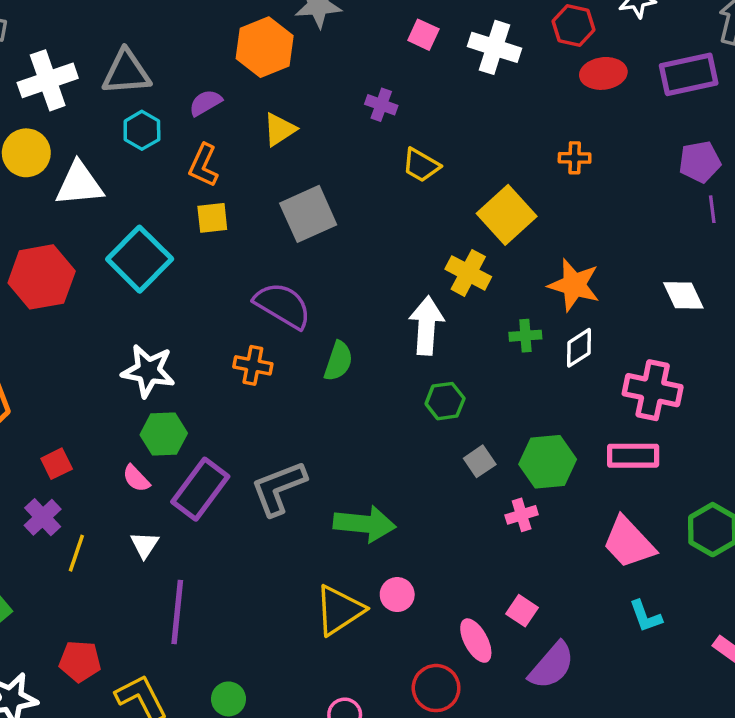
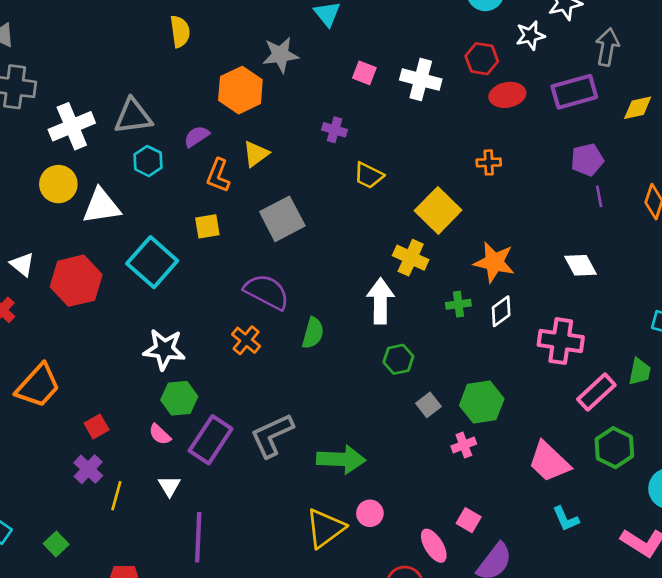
orange L-shape: (203, 165) -> (218, 175), moved
orange cross: (253, 365) -> (246, 340), turned 32
pink rectangle: (633, 456) -> (596, 392), moved, turned -39

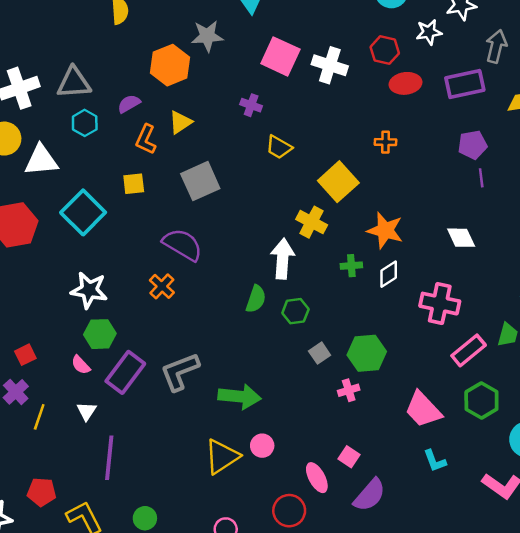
pink square: (364, 73) -> (280, 56), size x1.8
green semicircle: (313, 333) -> (256, 299), moved

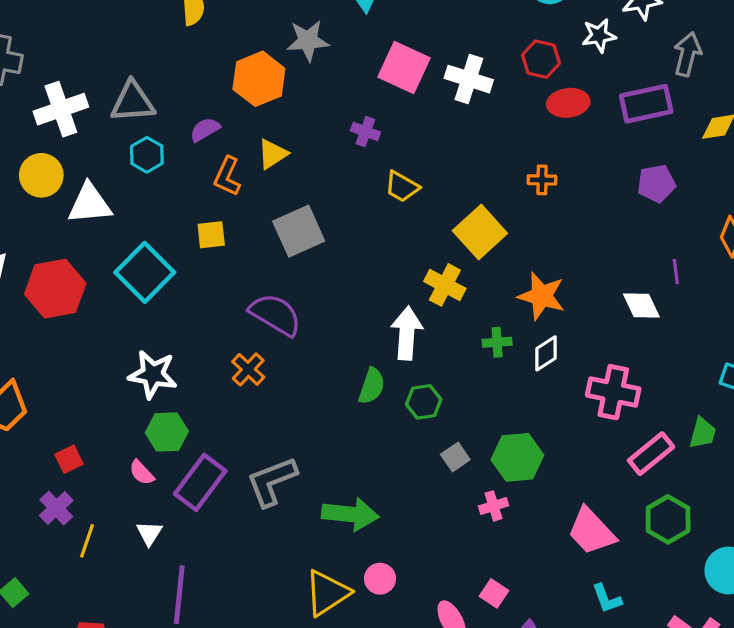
purple line: (481, 178) -> (676, 272), moved

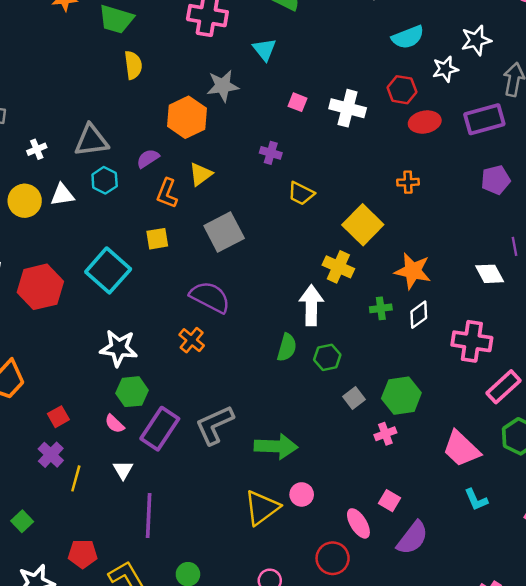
pink square: (404, 67) -> (297, 102), size x0.5
white cross: (61, 109) -> (37, 149), size x0.5
white triangle: (90, 204) -> (62, 195), moved, size x0.7

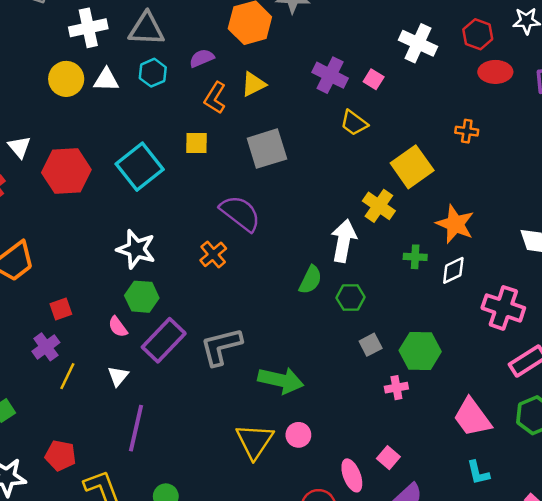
pink square: (297, 102) -> (374, 79), moved
white cross: (37, 149) -> (88, 28), size x1.8
purple cross: (271, 153) -> (330, 75), size x1.5
yellow triangle: (262, 508) -> (255, 441), turned -30

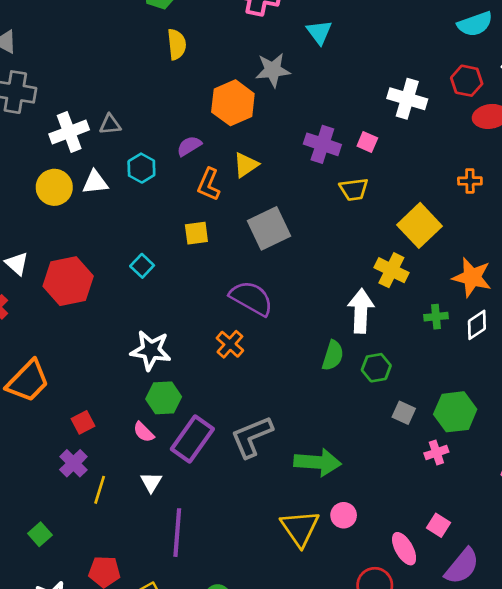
gray triangle: (146, 29) -> (110, 124), moved, size x0.6
yellow trapezoid: (354, 123) -> (354, 189), turned -36
cyan square: (140, 167) -> (142, 266), size x0.5
gray square: (371, 345) -> (404, 413), turned -30

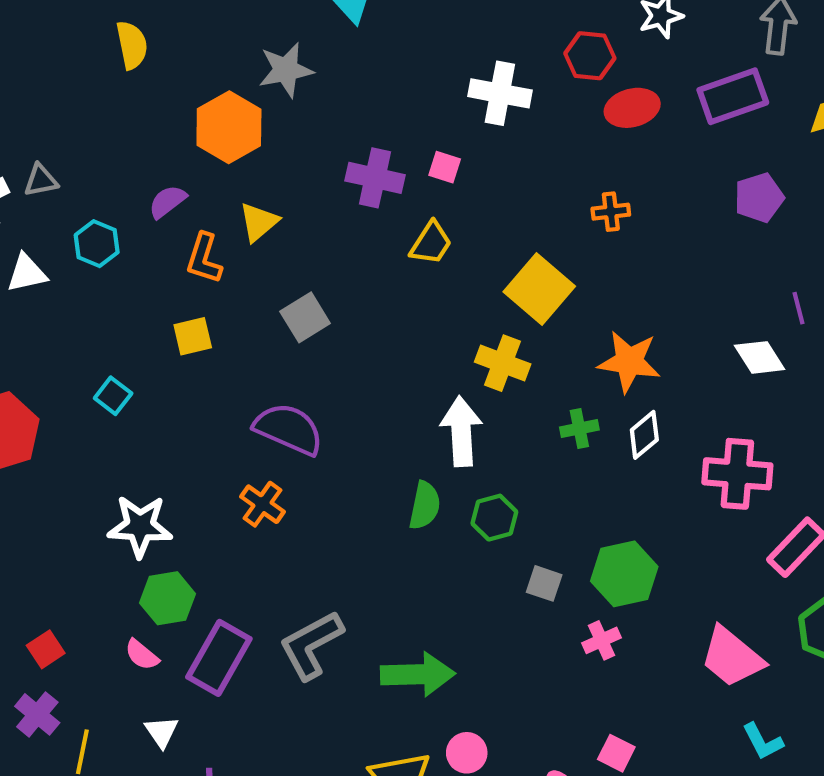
yellow trapezoid: (354, 189) -> (431, 243), turned -44
gray square: (269, 228) -> (305, 317), size x0.7

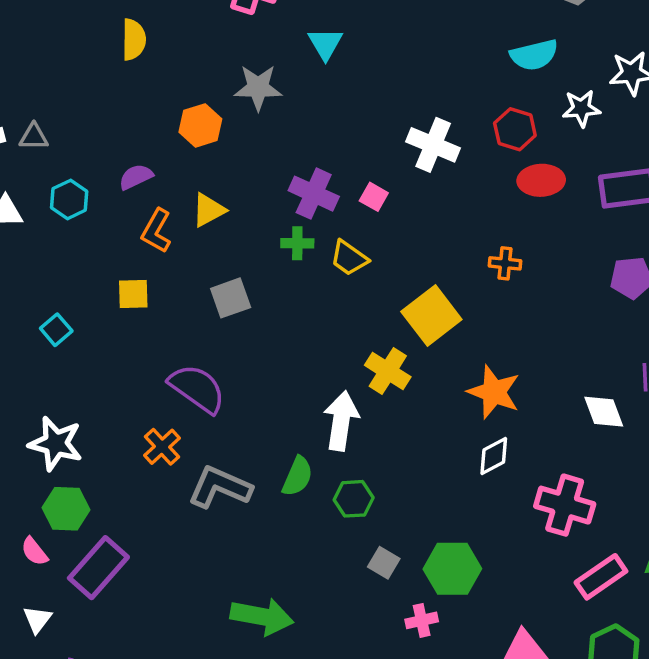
orange hexagon: (229, 127) -> (200, 125), size x0.7
yellow trapezoid: (431, 243) -> (349, 258), turned 81
green cross: (579, 429) -> (297, 243), moved
gray L-shape: (311, 645) -> (220, 487), moved, turned 40

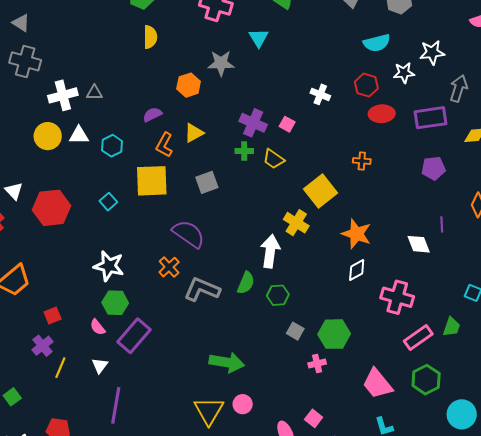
white cross: (433, 145) -> (320, 94), size x0.7
cyan hexagon: (69, 199) -> (112, 146), moved
yellow square: (133, 294) -> (152, 181), size x1.8

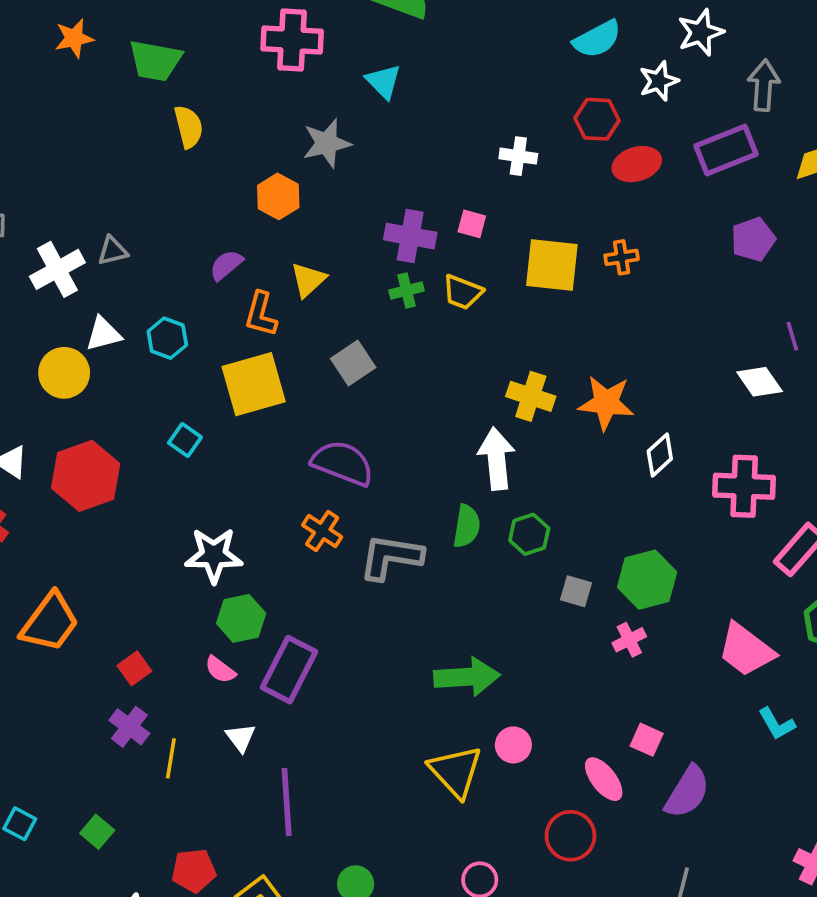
yellow circle: (48, 136) -> (64, 373), moved
yellow square: (321, 191) -> (552, 265), moved, turned -32
orange star: (356, 234) -> (606, 403), moved

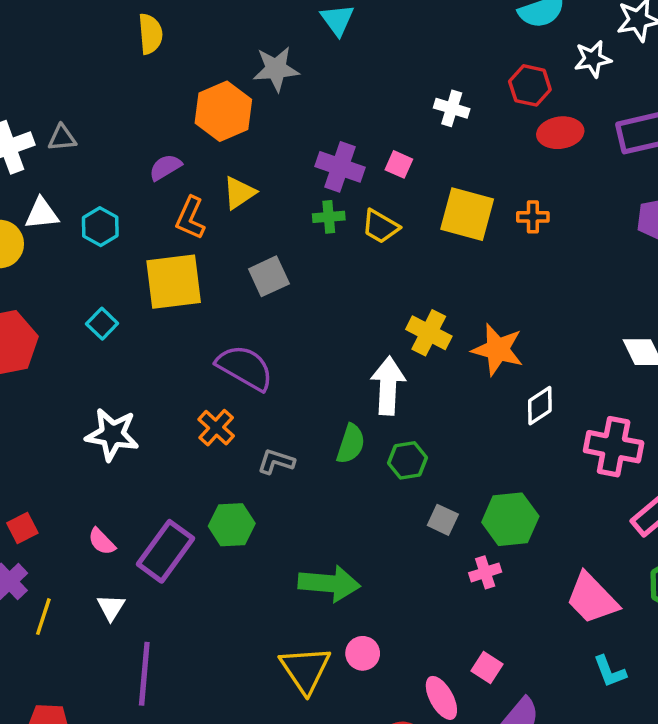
orange hexagon: (278, 196) -> (223, 111), size x1.4
gray L-shape: (391, 557) -> (276, 462), size x0.6
green hexagon: (241, 618) -> (232, 525), moved

